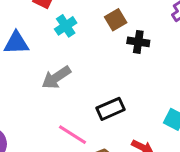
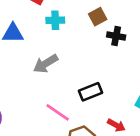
cyan cross: (66, 26) -> (55, 20), turned 30

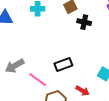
gray arrow: (46, 64) -> (15, 66), moved

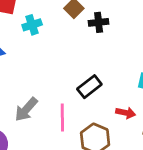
pink line: (38, 80) -> (62, 118), turned 72

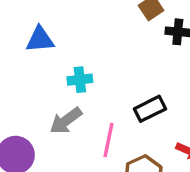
cyan cross: (32, 25) -> (80, 80), moved

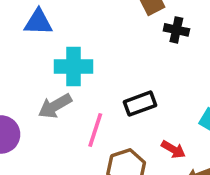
cyan cross: (80, 80) -> (74, 67), size x1.5

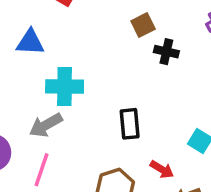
black rectangle: (140, 104) -> (130, 124), turned -76
pink line: (95, 130) -> (42, 170), moved

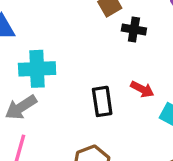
red arrow: (162, 169) -> (142, 89), moved

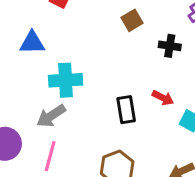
black cross: (134, 29) -> (170, 46), moved

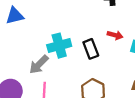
cyan cross: (66, 80) -> (59, 46), moved

